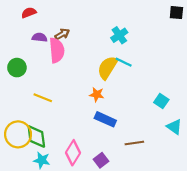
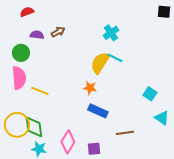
pink semicircle: (57, 50) -> (19, 78), moved
green circle: (17, 68) -> (21, 53), moved
purple square: (101, 160) -> (94, 149), turned 32

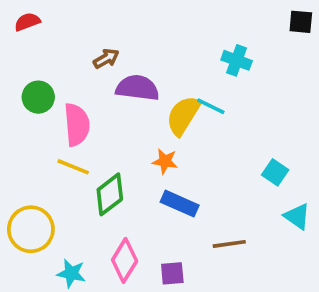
red semicircle: (27, 12) -> (27, 22), moved
cyan cross: (111, 33) -> (237, 60), moved, turned -35
purple semicircle: (37, 35) -> (137, 88), moved, size x1.6
pink semicircle: (19, 78) -> (77, 125), moved
green diamond: (34, 127) -> (110, 194), moved, turned 60

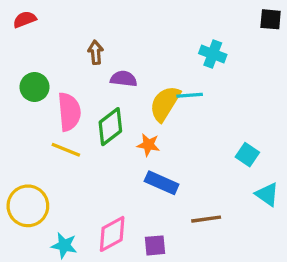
brown arrow: (106, 59) -> (96, 52), turned -65
purple semicircle: (137, 88) -> (124, 79), size x0.7
cyan line: (211, 106) -> (190, 95), turned -30
green diamond: (110, 194) -> (110, 127), moved
pink diamond: (125, 260) -> (112, 234), turned 30

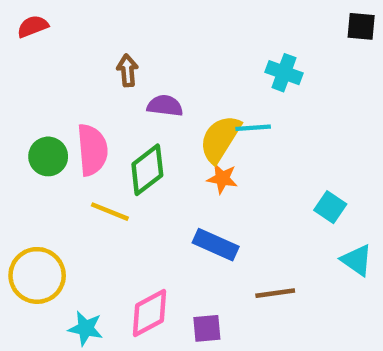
green circle: (35, 87) -> (48, 156), moved
orange star: (148, 145) -> (222, 178), moved
yellow line: (66, 150) -> (110, 212), moved

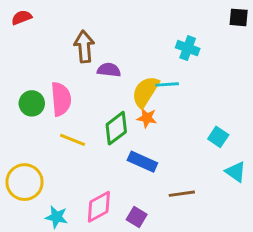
brown arrow: (127, 70) -> (84, 47), size x1.5
green diamond: (147, 170) -> (116, 128), moved
purple square: (207, 328) -> (137, 217), turned 36

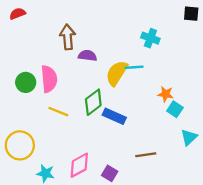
orange star: (147, 118) -> (166, 94), moved
blue rectangle: (142, 162) -> (114, 116), moved
cyan triangle: (236, 172) -> (189, 137), turned 42

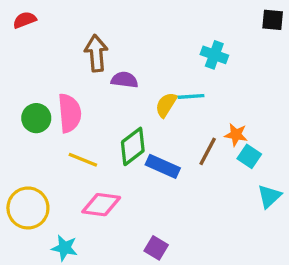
yellow semicircle: (117, 73) -> (166, 105), size x0.7
brown line: (146, 155) -> (208, 151), moved, turned -54
pink diamond: (79, 165) -> (101, 205), moved, turned 36

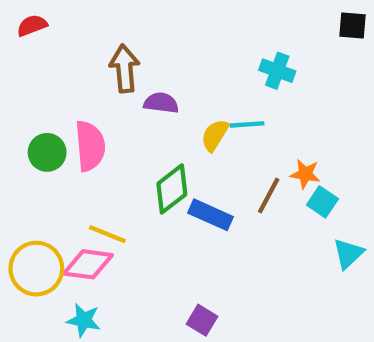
yellow line: (83, 160) -> (107, 234), moved
pink diamond: (101, 205) -> (88, 264), moved

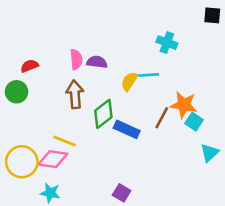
red semicircle: (32, 25) -> (30, 66), moved
brown arrow: (125, 68) -> (75, 94), moved
pink semicircle: (90, 146) -> (76, 59), moved, size x0.7
green circle: (47, 152) -> (17, 92), moved
orange star: (305, 174) -> (184, 105), size x1.5

